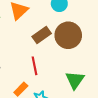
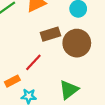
red line: (34, 66) -> (33, 62), turned 36

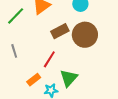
green triangle: (69, 90) -> (69, 78), moved

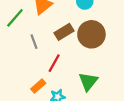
gray line: (14, 51) -> (34, 42), moved
green triangle: (69, 78) -> (88, 82), moved

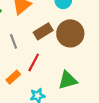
green triangle: (88, 82) -> (68, 80), turned 36
orange rectangle: (38, 86) -> (13, 77), moved

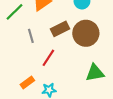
orange rectangle: (13, 77) -> (27, 83), moved
green triangle: (68, 80) -> (95, 73), moved

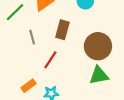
brown rectangle: (60, 29) -> (62, 30), turned -48
brown circle: (86, 33) -> (98, 46), moved

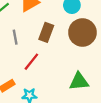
brown circle: (98, 46) -> (82, 32), moved

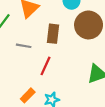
gray line: (15, 37) -> (24, 46), turned -56

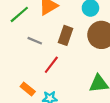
orange rectangle: (28, 95) -> (28, 89), turned 72

